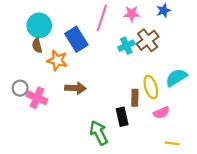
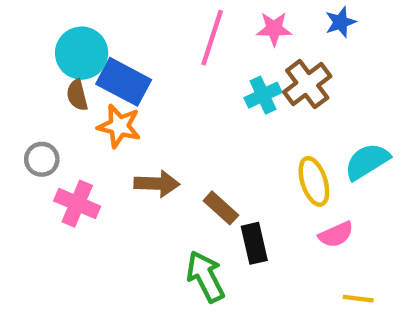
blue rectangle: (76, 39) -> (124, 82), moved, turned -30
gray circle: (20, 88) -> (42, 159), moved
brown rectangle: (135, 98) -> (221, 208), moved, turned -49

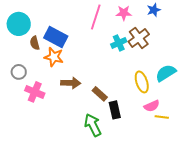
cyan circle: (82, 53) -> (19, 24), moved
yellow line: (358, 299) -> (162, 117), moved

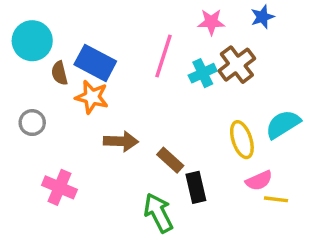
pink line: (96, 17) -> (163, 56), moved
pink cross: (35, 92) -> (59, 187), moved

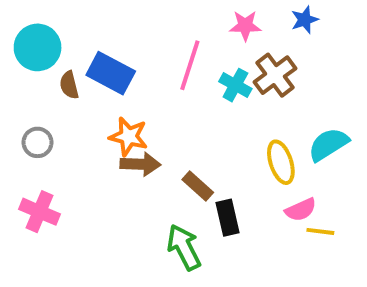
cyan cross: (203, 73) -> (235, 85), turned -36
orange star: (92, 97) -> (129, 136), moved
pink cross: (59, 187) -> (39, 212), moved

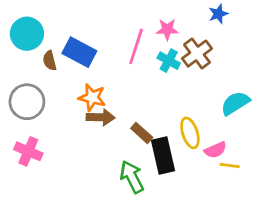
pink star: (245, 26) -> (167, 29), moved
gray circle: (38, 142) -> (27, 102), size x1.6
yellow ellipse: (281, 162) -> (190, 133), moved
black rectangle: (227, 218) -> (163, 156), size x1.4

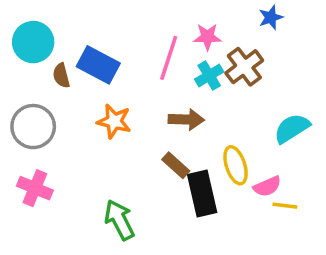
cyan cross: (169, 61) -> (209, 75), turned 30
brown arrow: (101, 117) -> (186, 119), moved
green arrow: (132, 177) -> (119, 220), moved

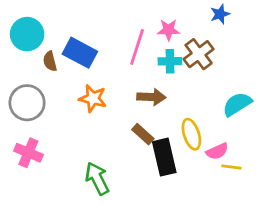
cyan cross: (209, 75) -> (170, 61), turned 30

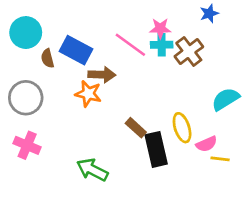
pink line: (137, 47) -> (130, 45), turned -72
cyan cross: (170, 61) -> (162, 45), moved
brown arrow: (151, 97) -> (102, 75), moved
green arrow: (97, 178) -> (92, 170), turned -36

